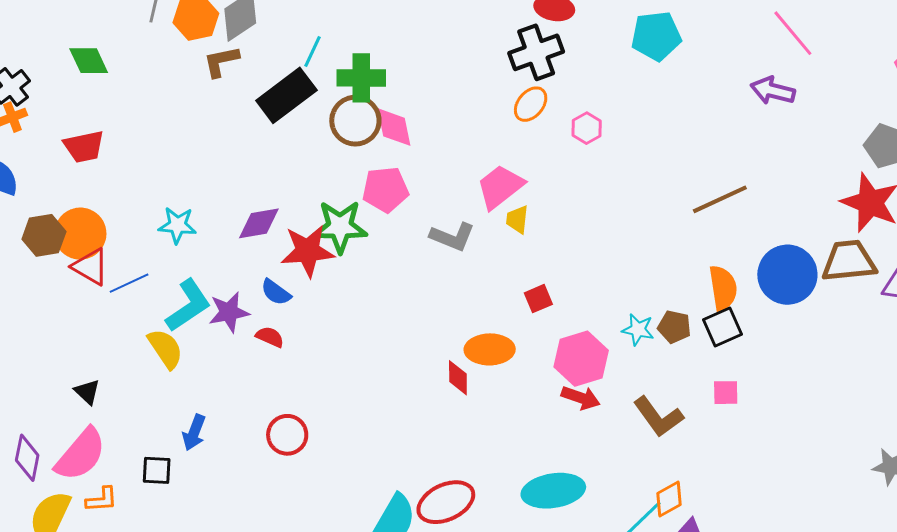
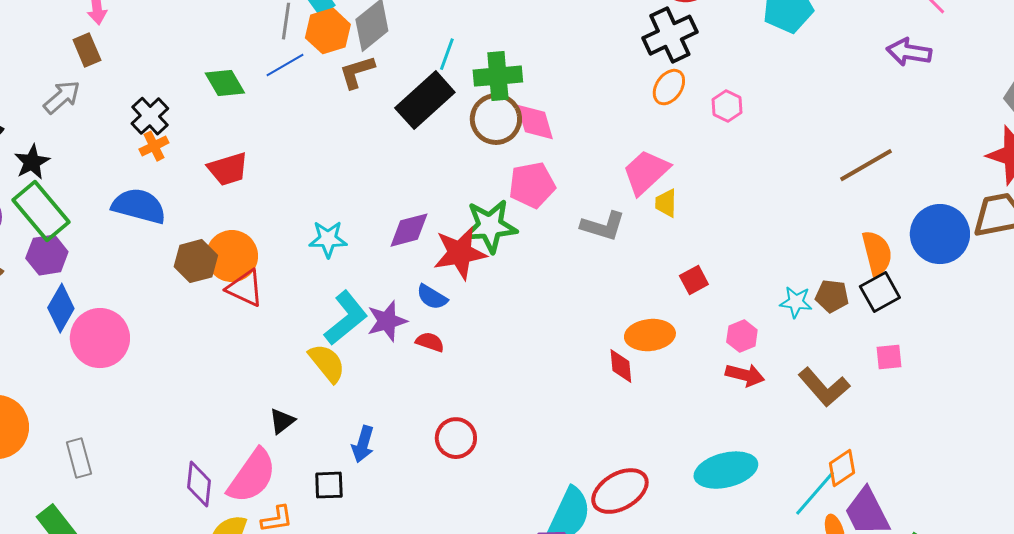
blue line: (129, 283) -> (285, 65), moved
pink hexagon: (581, 359) -> (742, 336), size x0.6
black triangle: (87, 392) -> (282, 421), moved, turned 44

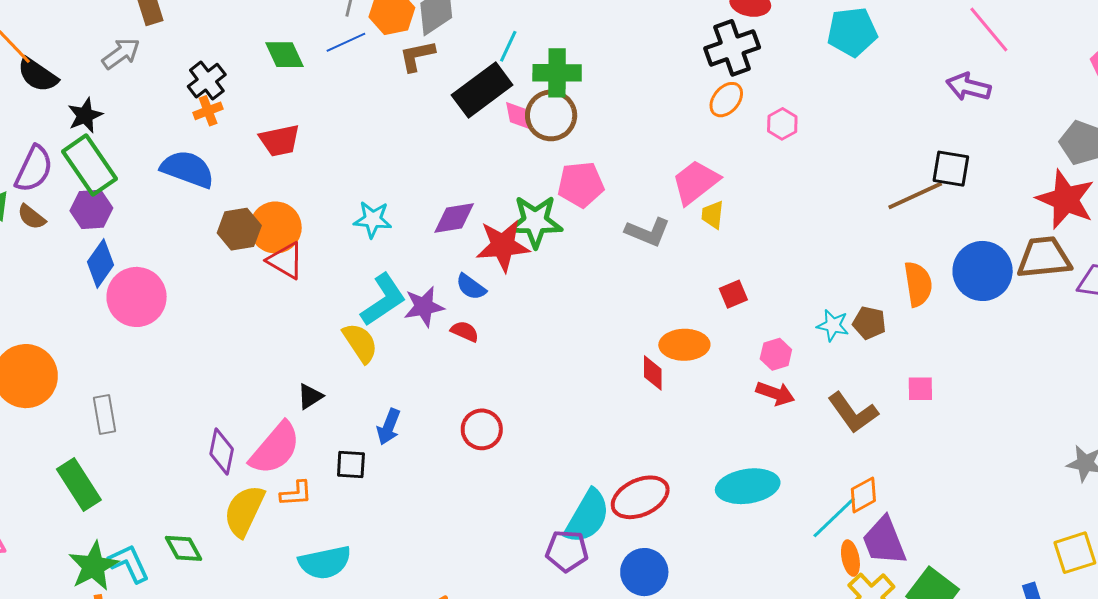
pink diamond: (535, 122) -> (518, 115), moved, size x0.7
black square: (880, 292) -> (951, 169), moved, turned 33

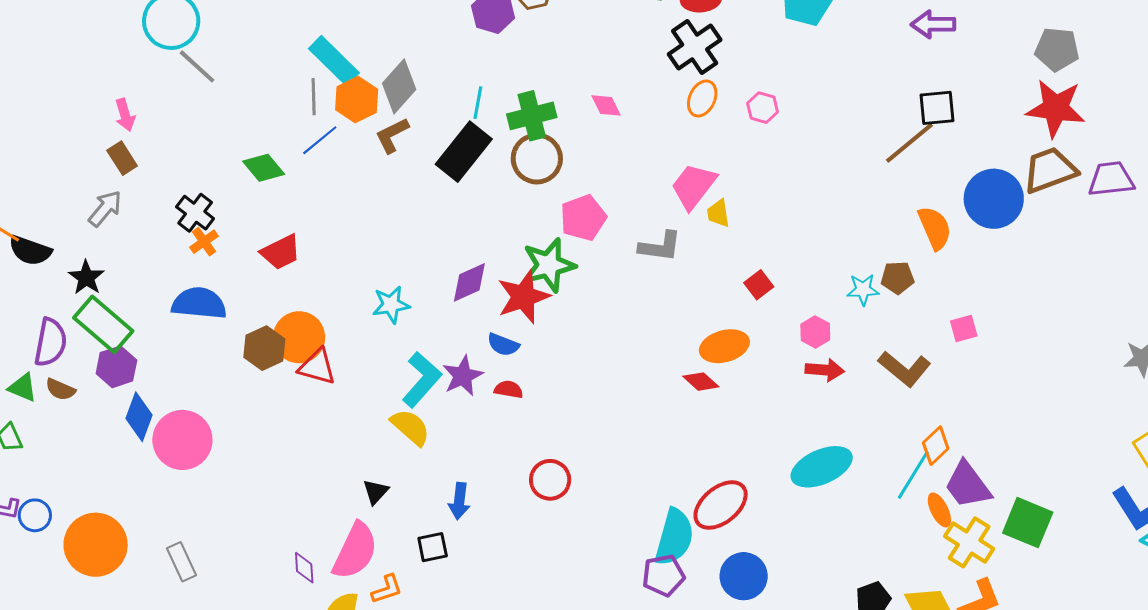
pink diamond: (518, 115) -> (606, 105), moved
red diamond: (653, 373) -> (701, 382), turned -33
purple diamond: (222, 451) -> (304, 568), size x0.7

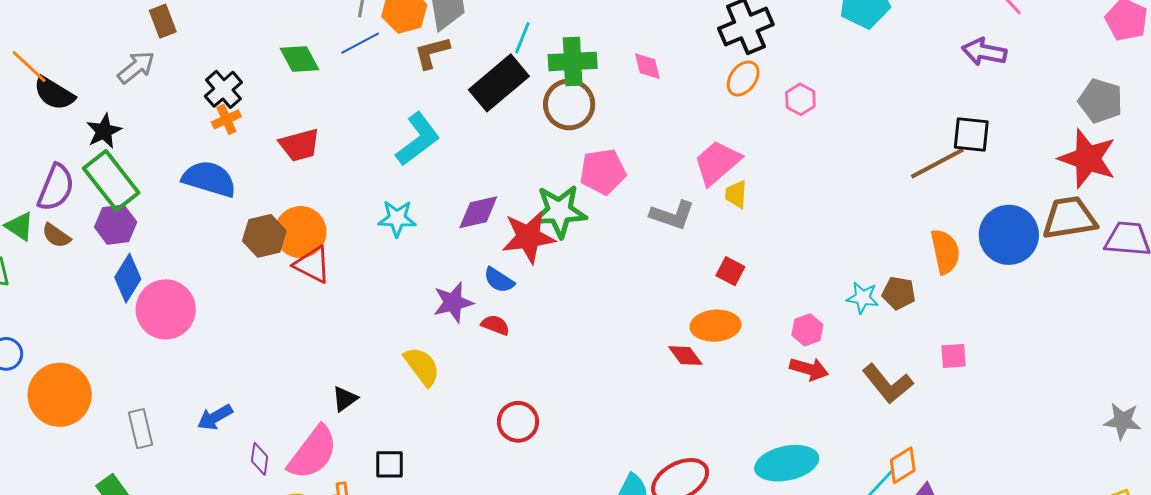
red square: (759, 285) -> (730, 271), moved, turned -36
cyan L-shape: (422, 380) -> (418, 139), moved
yellow semicircle: (410, 427) -> (422, 366), moved
blue arrow: (459, 501) -> (215, 417), moved, turned 42

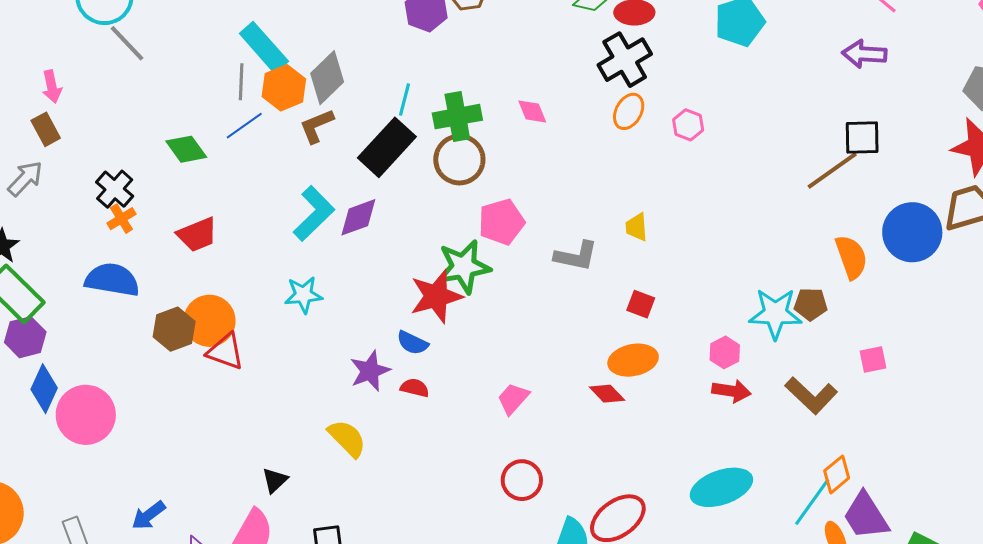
pink trapezoid: (717, 163) -> (513, 399), moved, size x0.7
purple diamond: (478, 212) -> (358, 217), moved
cyan star: (863, 298) -> (775, 314), size x1.6
red circle: (518, 422) -> (522, 480), moved

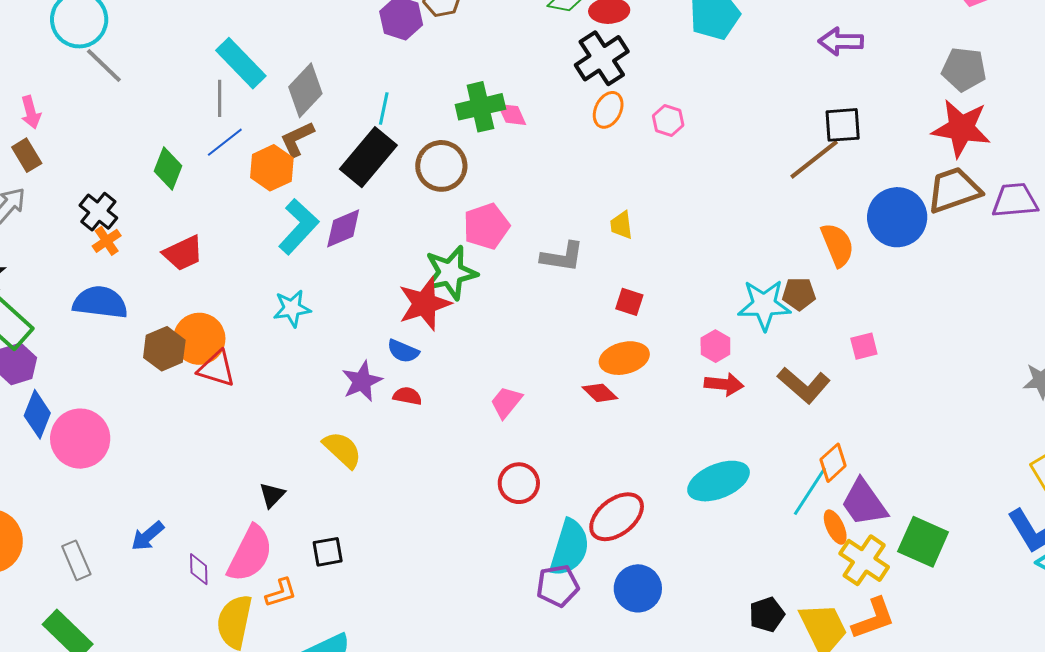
orange hexagon: (284, 88) -> (272, 168), moved
green cross: (457, 117) -> (480, 107), moved
green diamond: (186, 149) -> (168, 168), turned 60

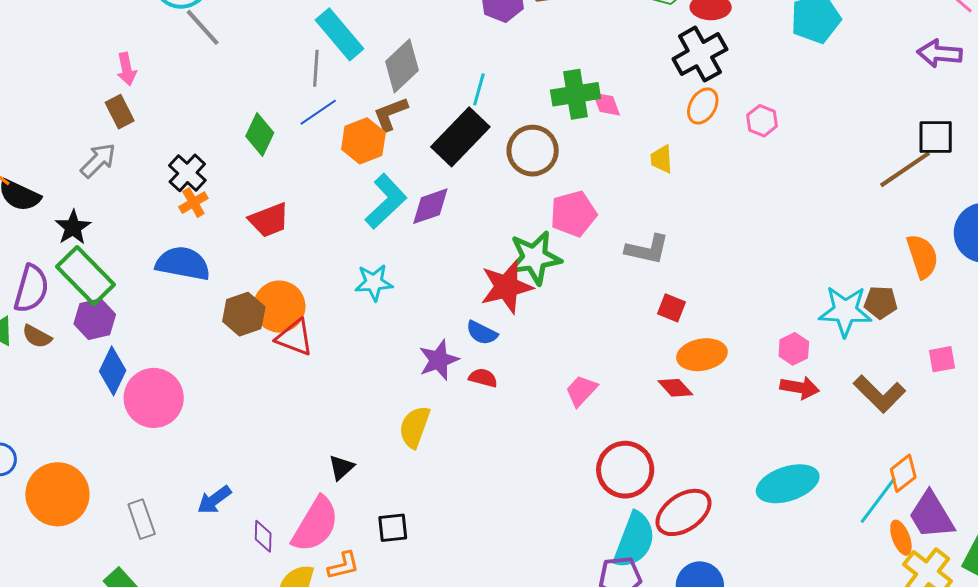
yellow trapezoid: (621, 225) -> (662, 159), moved
red square: (629, 302) -> (671, 308), moved
yellow semicircle: (342, 450) -> (415, 427), turned -117
red circle: (519, 483) -> (625, 470), moved, size x1.4

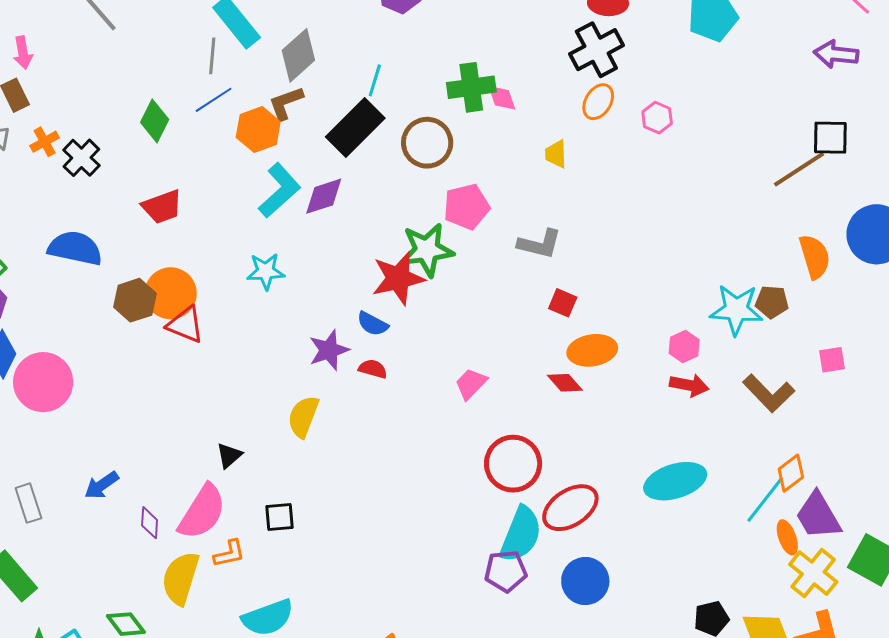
orange cross: (193, 203) -> (45, 142), moved

